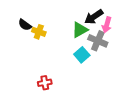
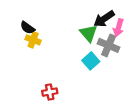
green triangle: (80, 30) -> (89, 33), turned -42
yellow cross: (39, 32) -> (33, 40), moved

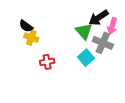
red cross: (50, 92) -> (47, 62), moved

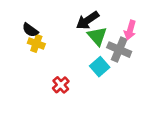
black arrow: (99, 18) -> (87, 20), moved
red cross: (47, 62) -> (61, 85), moved, turned -32

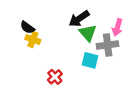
gray cross: (119, 50) -> (108, 45), turned -30
cyan square: (100, 67) -> (90, 60), turned -35

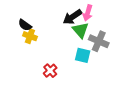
pink arrow: (117, 27) -> (88, 13), moved
gray cross: (108, 45) -> (99, 41), turned 30

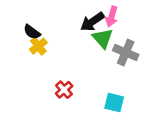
yellow cross: (30, 36) -> (38, 46), turned 32
cyan square: (83, 55) -> (114, 103), moved

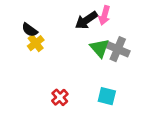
green triangle: (103, 38) -> (100, 48), moved
red cross: (64, 90) -> (60, 97), moved

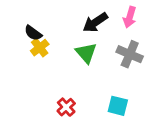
pink arrow: (104, 15) -> (130, 17), moved
green triangle: (100, 48) -> (86, 53), moved

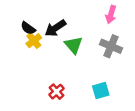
black arrow: (95, 22) -> (55, 28), moved
cyan square: (118, 106) -> (101, 90), turned -30

